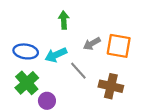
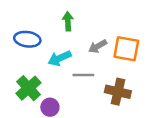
blue ellipse: (26, 51) -> (27, 39), moved
gray line: (78, 71) -> (83, 75), turned -48

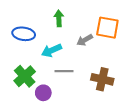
orange square: (126, 49) -> (107, 28), moved
gray line: (83, 75) -> (64, 71), moved

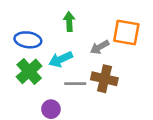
green cross: (25, 76) -> (29, 71), moved
brown cross: (102, 79) -> (104, 79), moved

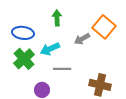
orange square: (126, 33) -> (104, 27), turned 30
brown cross: (104, 79) -> (100, 85), moved

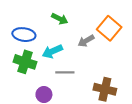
green arrow: (57, 18) -> (60, 19), turned 119
green cross: (24, 59) -> (25, 62), turned -30

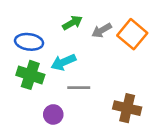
green arrow: (60, 19) -> (72, 23), turned -56
gray arrow: (86, 41) -> (102, 30), moved

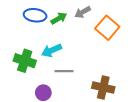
gray arrow: (102, 30) -> (83, 12), moved
blue ellipse: (29, 42) -> (35, 15), moved

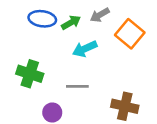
cyan arrow: (52, 50) -> (85, 49), moved

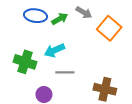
gray arrow: (100, 15) -> (84, 12), turned -119
cyan arrow: (85, 49) -> (54, 50), moved

